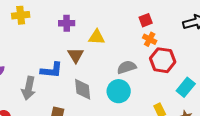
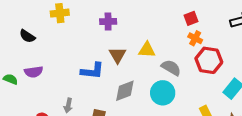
yellow triangle: (97, 37) -> (147, 50), moved
gray semicircle: (127, 67) -> (171, 68), turned 48
gray arrow: (29, 88) -> (68, 105), moved, size x0.6
gray diamond: (83, 89) -> (125, 91), turned 75

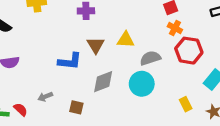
gray semicircle: (171, 68) -> (150, 58), turned -48
gray arrow: (68, 105) -> (45, 97), turned 56

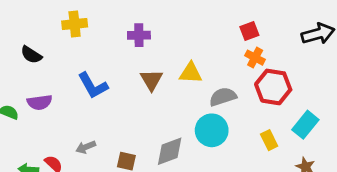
blue L-shape: (70, 61) -> (93, 86), moved, turned 55
gray diamond: (103, 82) -> (170, 151), moved
yellow rectangle: (186, 104) -> (269, 140), moved

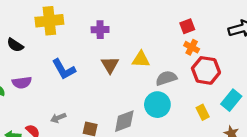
yellow cross: (75, 24) -> (49, 21), size x1.4

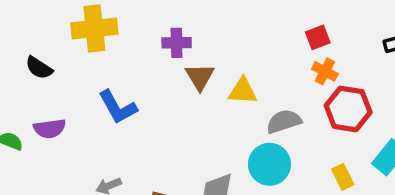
brown triangle: (110, 65) -> (200, 77), moved

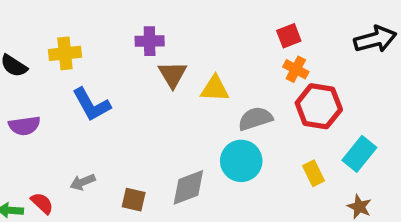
yellow cross: (94, 28) -> (65, 53), moved, size x0.7

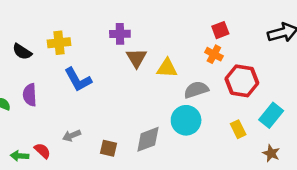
orange cross: (296, 69) -> (214, 54), moved
purple semicircle: (24, 126) -> (30, 95), turned 95

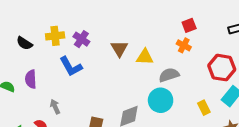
purple cross: (120, 34) -> (81, 39), moved, turned 35
red hexagon: (242, 81) -> (222, 68), moved
gray arrow: (72, 136) -> (55, 107), moved, turned 88

